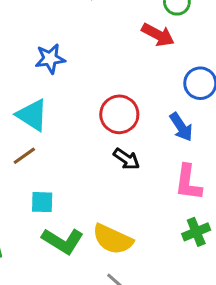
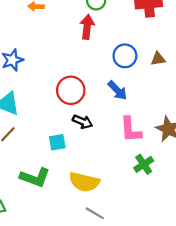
red arrow: (158, 35) -> (87, 27), turned -100
cyan square: (42, 202) -> (57, 142), moved
green L-shape: (63, 241) -> (35, 177), moved

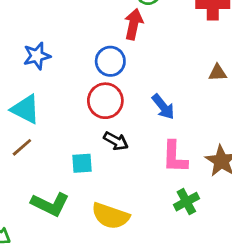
blue circle: (125, 56) -> (110, 61), moved

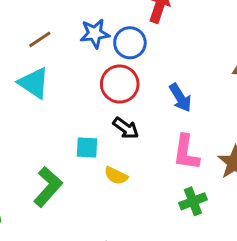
blue star: (37, 56) -> (95, 34), moved
brown line: (22, 147) -> (40, 39), moved
green L-shape: (50, 204) -> (48, 187), turned -81
yellow semicircle: (110, 216) -> (116, 176), moved, size x0.6

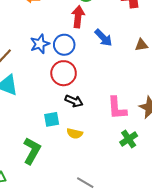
blue arrow: (180, 98) -> (103, 38), moved

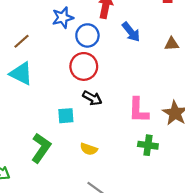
blue star: (40, 44) -> (63, 18), moved
yellow semicircle: (75, 134) -> (89, 149), moved
green cross: (129, 139) -> (148, 145), turned 36

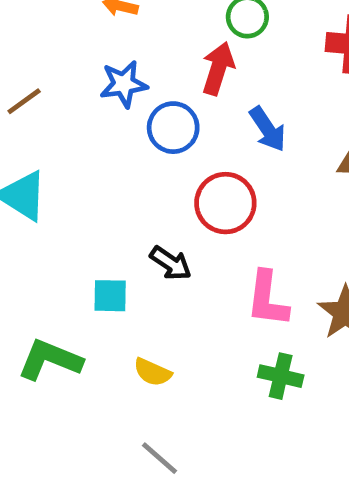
brown line: (21, 41) -> (24, 101), moved
red circle: (84, 66) -> (225, 203), moved
green L-shape: (41, 148) -> (50, 360), turned -108

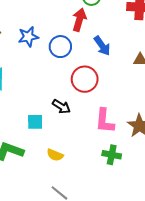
blue star: (124, 84) -> (28, 37), moved

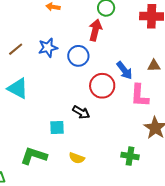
blue arrow: (102, 46) -> (124, 70), moved
pink L-shape: (105, 121) -> (140, 96), moved

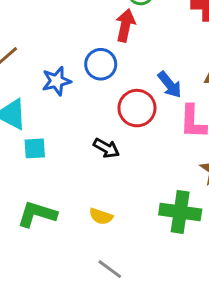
blue star: (48, 48) -> (57, 81), moved
cyan square: (57, 127) -> (35, 148), moved
green cross: (130, 156) -> (180, 212), size x1.5

